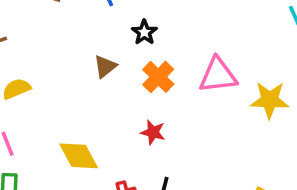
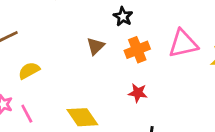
orange cross: (158, 77) -> (137, 50), turned 30

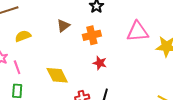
brown triangle: (96, 46) -> (63, 26), moved
orange cross: (137, 50) -> (92, 35), moved

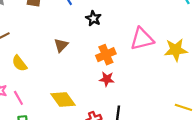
orange cross: (92, 35) -> (106, 55), moved
yellow semicircle: (23, 36) -> (19, 63), turned -98

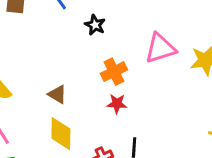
brown triangle: (61, 45) -> (57, 94), moved, turned -40
yellow diamond: (63, 100) -> (61, 134), turned 40

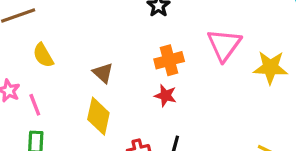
pink triangle: (160, 48) -> (224, 45), turned -48

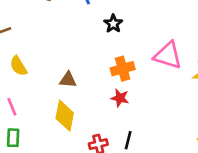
pink triangle: (224, 45) -> (168, 55), turned -48
brown triangle: (103, 73) -> (68, 80), turned -36

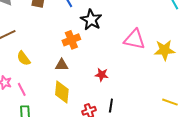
black star: (113, 24) -> (91, 20), size x1.5
orange cross: (123, 69) -> (71, 40), moved

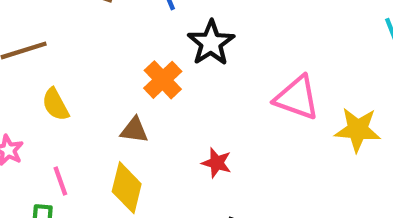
orange cross: (71, 40) -> (163, 80), turned -30
pink line: (22, 89) -> (60, 181), moved

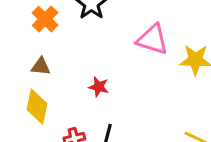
orange cross: (163, 80) -> (45, 19), moved

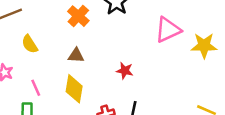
pink triangle: (152, 39) -> (168, 30), turned -40

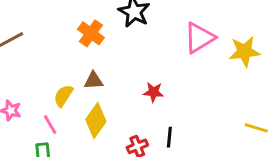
yellow semicircle: (30, 44) -> (63, 96), moved, turned 72
yellow diamond: (74, 89) -> (96, 121), turned 32

